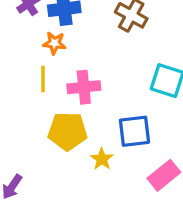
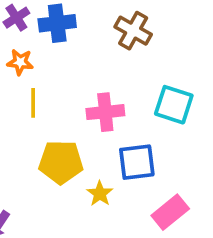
orange star: (54, 43) -> (20, 62), moved
pink cross: (84, 87) -> (105, 112), moved

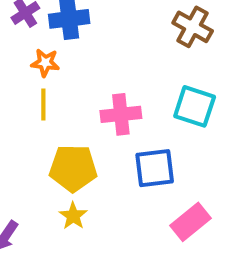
brown cross: (133, 31) -> (193, 27), moved
orange star: (20, 62) -> (45, 63), moved
yellow star: (100, 194) -> (73, 216), moved

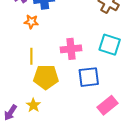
yellow line: (43, 104) -> (31, 56), moved
yellow star: (73, 216) -> (33, 105), moved

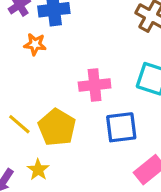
yellow line: (31, 56) -> (19, 124), moved, turned -49
yellow pentagon: (46, 77) -> (57, 127), turned 30

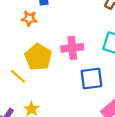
yellow pentagon: (57, 127) -> (38, 57), moved

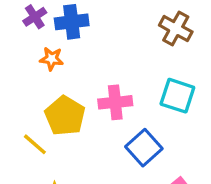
blue square: (92, 78) -> (144, 148), turned -35

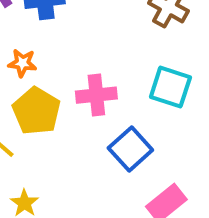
orange star: (52, 59) -> (22, 63), moved

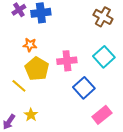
cyan square: (170, 87) -> (104, 57), turned 30

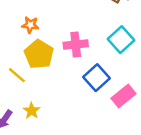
pink rectangle: (102, 115) -> (123, 96), moved

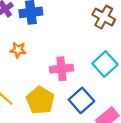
yellow pentagon: (39, 54) -> (40, 100), moved

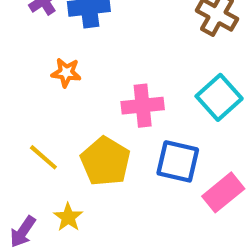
blue square: (81, 100) -> (178, 161), turned -35

